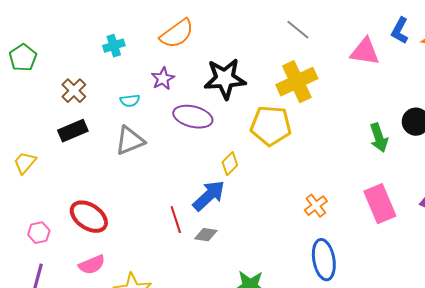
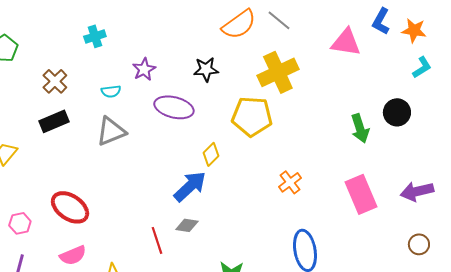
orange semicircle: (177, 34) -> (239, 24), moved
black star: (225, 79) -> (206, 69), size x0.6
orange cross: (316, 206) -> (290, 182), moved
red line: (176, 220) -> (157, 240), moved

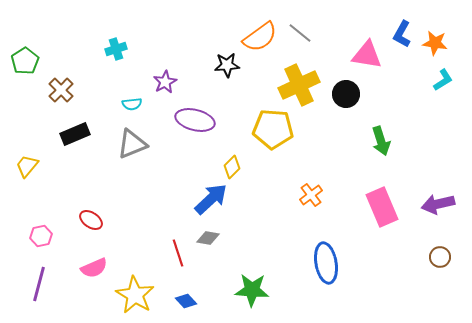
black star: (206, 69) -> (227, 65), moved
brown cross: (55, 81) -> (61, 90), moved
black circle: (397, 112) -> (346, 94), moved
red ellipse: (70, 207) -> (91, 220), size x0.6

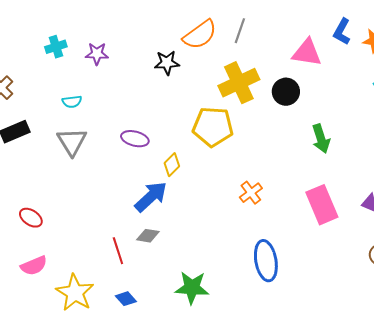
gray line: (300, 33) -> (240, 31), turned 70
purple star: (165, 82) -> (97, 54), moved, turned 30
purple ellipse: (195, 120) -> (135, 139), moved, size x0.7
gray triangle: (132, 144) -> (72, 142), turned -40

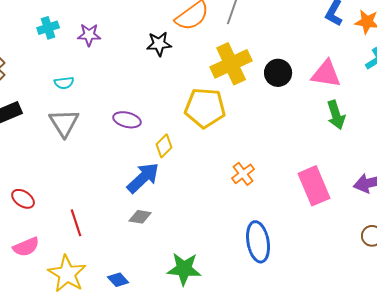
pink triangle: (307, 53) -> (326, 74), moved
green arrow: (321, 139) -> (336, 115), moved
red line: (118, 251) -> (76, 223), moved

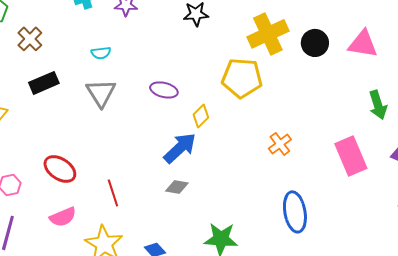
green arrow: (336, 115) -> (378, 105), moved
red ellipse: (23, 199) -> (60, 169), size x1.4

